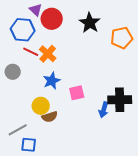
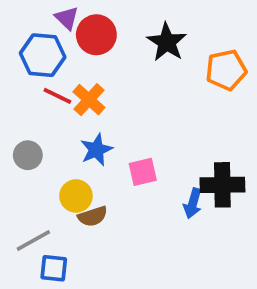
gray circle: (13, 72) -> (28, 155), moved

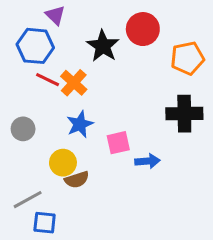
red circle: (96, 35) -> (143, 29), moved
black star: (167, 42) -> (103, 46), moved
black cross: (222, 185) -> (184, 114), moved
blue arrow: (193, 203) -> (147, 161), moved, turned -110

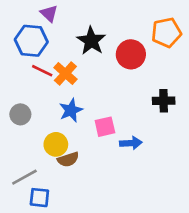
red circle: (143, 29) -> (131, 54), moved
orange pentagon: (187, 58) -> (166, 33), moved
black cross: (184, 114) -> (164, 101), size x0.7

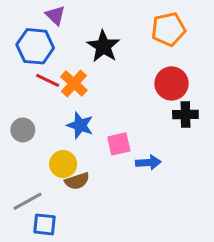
orange pentagon: (166, 33) -> (168, 29), moved
red circle: (131, 54) -> (172, 83), moved
blue star: (71, 110) -> (80, 125), turned -30

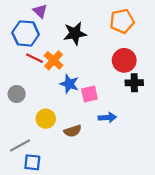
black star: (103, 46) -> (75, 33), turned 30
blue star: (80, 125) -> (69, 84), moved
pink square: (119, 144) -> (89, 94), moved
brown semicircle: (77, 181) -> (73, 131), moved

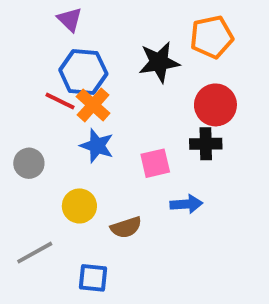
blue hexagon: (26, 33) -> (83, 72), moved
black star: (75, 33) -> (159, 62), moved
black cross: (134, 83) -> (206, 144), moved
blue star: (69, 84) -> (97, 146), moved
blue square: (32, 162) -> (93, 278), moved

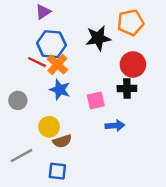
purple triangle: (70, 19) -> (43, 12), turned 42
brown semicircle: (126, 227) -> (62, 141), moved

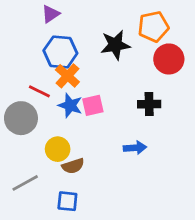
red line: (37, 62) -> (39, 91), moved
red circle: (133, 64) -> (169, 59), moved
gray circle: (18, 100) -> (21, 118), size x1.5
pink square: (96, 100) -> (93, 105), moved

